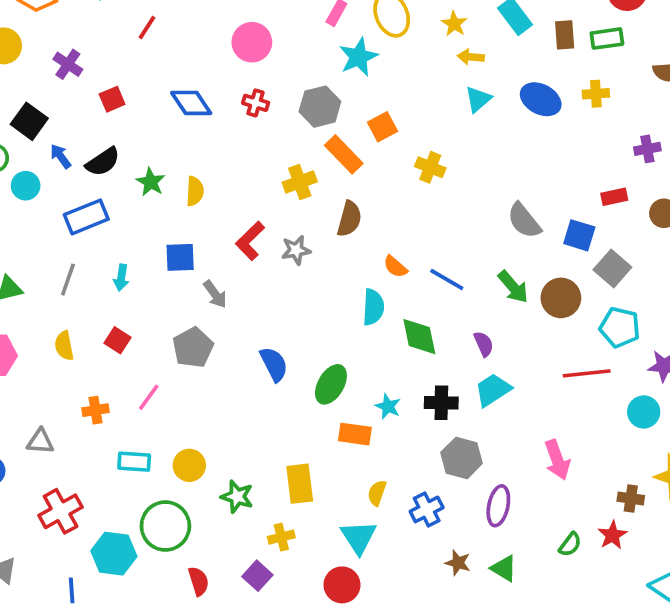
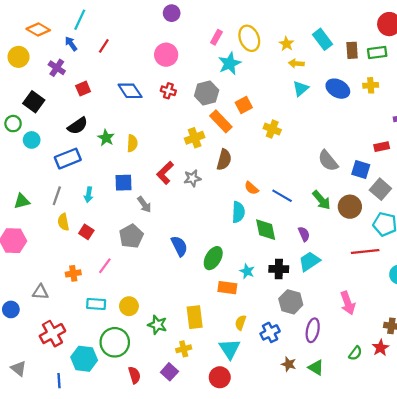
blue arrow: (61, 156) -> (71, 44), moved
yellow semicircle: (64, 346) -> (63, 222), moved

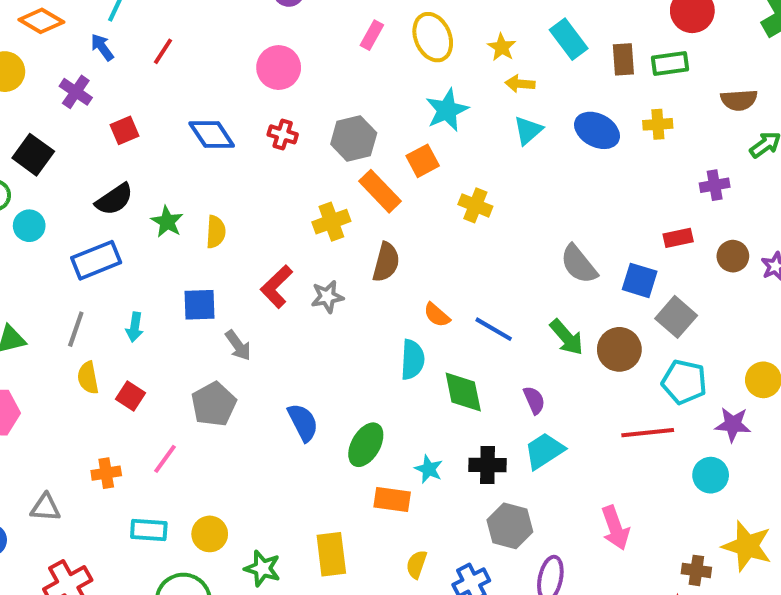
cyan star: (230, 63) -> (447, 110), moved

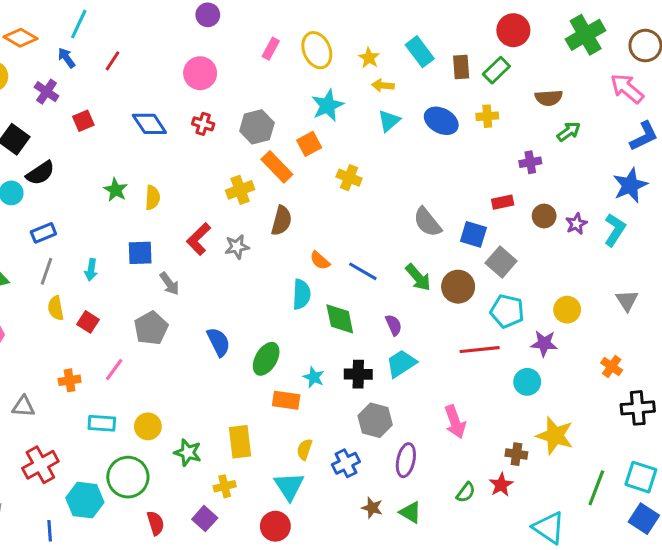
green rectangle: (670, 63) -> (496, 70), turned -36
black semicircle: (114, 199) -> (40, 173), moved
blue rectangle: (96, 260) -> (43, 233), moved, size x0.7

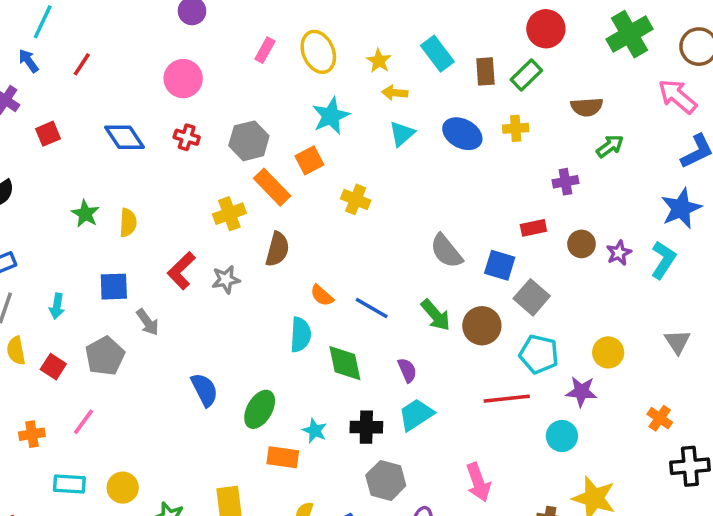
gray pentagon: (151, 328) -> (105, 356), moved

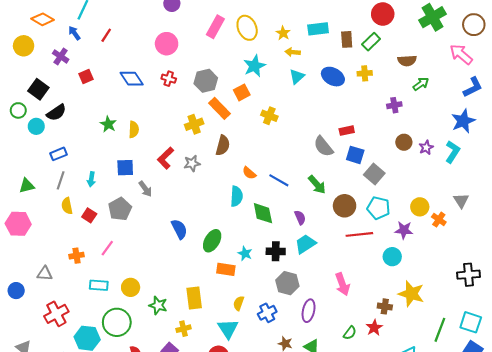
pink rectangle: (265, 50) -> (215, 27), size x1.5
cyan rectangle: (437, 54) -> (318, 29), turned -60
red rectangle: (533, 228) -> (347, 131), moved
brown circle: (482, 326) -> (345, 206), moved
orange cross: (660, 418) -> (439, 220), moved

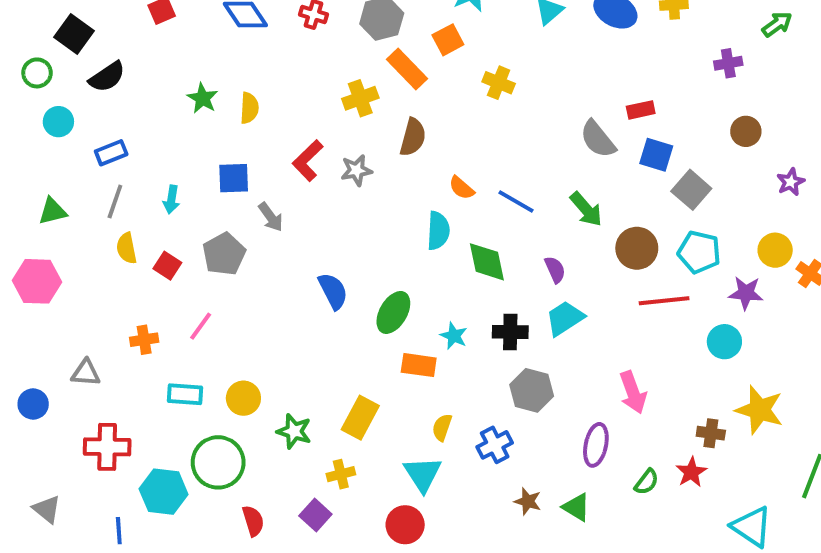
cyan circle: (36, 126) -> (58, 122), moved
purple star: (426, 148) -> (791, 182), moved
yellow rectangle: (194, 298) -> (360, 418), turned 35
purple ellipse: (309, 311) -> (596, 445), moved
red cross: (56, 314) -> (107, 447), turned 30

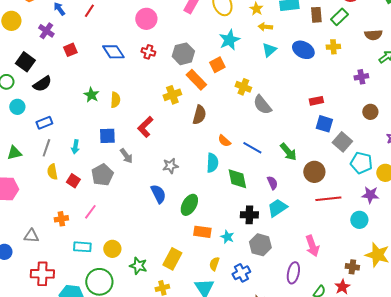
gray semicircle: (598, 139) -> (262, 105), moved
gray star: (356, 170) -> (170, 166), moved
cyan pentagon: (699, 252) -> (361, 163), moved
cyan star: (454, 336) -> (227, 237), moved

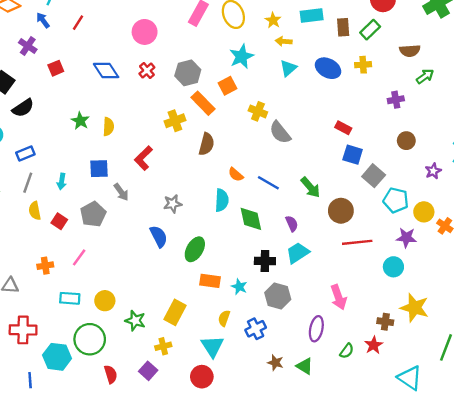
red cross: (148, 52) -> (147, 71), turned 32
red rectangle: (316, 101) -> (343, 128), turned 40

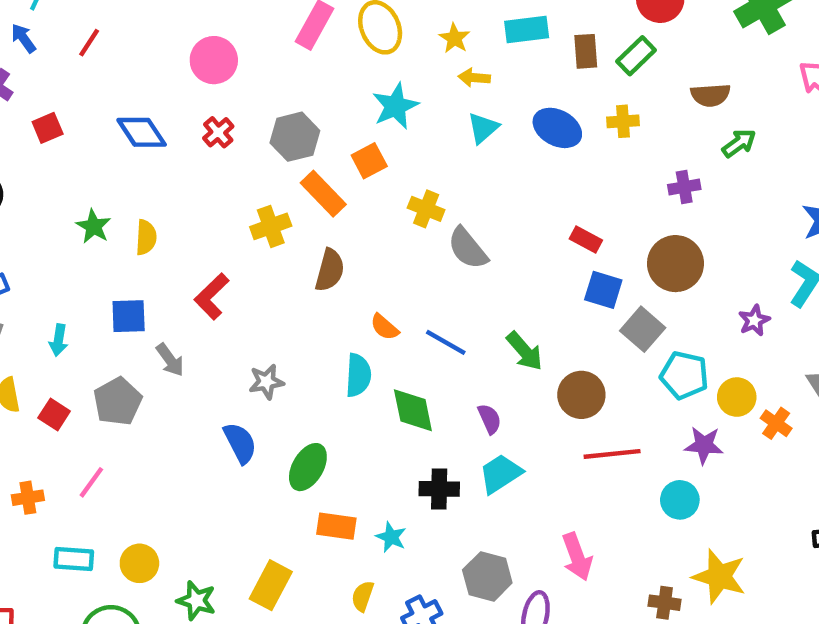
brown circle: (406, 141) -> (675, 264), moved, size x1.6
gray hexagon: (278, 296) -> (487, 576), moved

